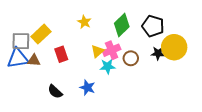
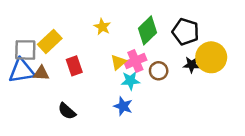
blue star: (87, 88) -> (123, 106), moved

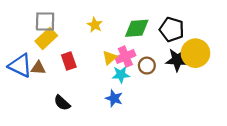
green diamond: (148, 30) -> (137, 28), turned 40
gray square: (25, 50) -> (45, 21), moved
black star: (192, 65) -> (177, 60), size x1.5
blue triangle: (22, 71) -> (20, 66), turned 35

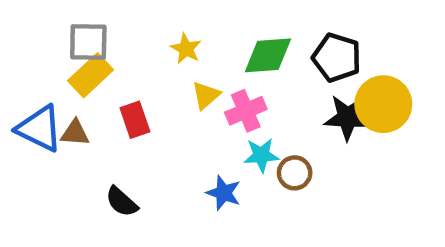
yellow triangle: (110, 58) -> (206, 95), moved
brown circle: (147, 66) -> (295, 173), moved
cyan star: (121, 75) -> (261, 155), moved

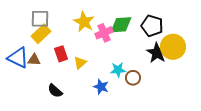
yellow star: (186, 49) -> (84, 22), size x1.5
yellow triangle: (206, 95) -> (80, 63), moved
pink cross: (246, 111) -> (104, 33), moved
black star: (348, 117) -> (157, 53), turned 30

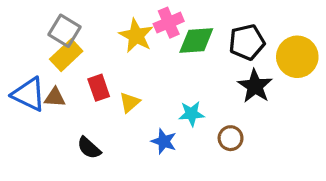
gray square: (40, 19) -> (65, 31), turned 30
black pentagon: (152, 26) -> (247, 42), turned -30
pink cross: (104, 33) -> (169, 23), moved
yellow circle: (173, 47) -> (297, 57), moved
brown circle: (133, 78) -> (231, 138), moved

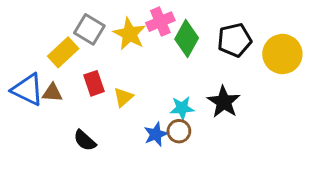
gray square: (65, 31) -> (89, 29), moved
green diamond: (196, 40) -> (187, 39), turned -57
black star: (255, 86) -> (224, 102), moved
brown circle: (231, 138) -> (179, 131), moved
blue star: (164, 141) -> (156, 134), turned 30

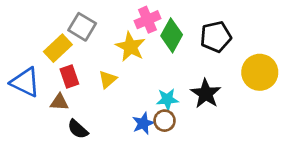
yellow star: (130, 34) -> (130, 47), moved
yellow circle: (282, 54) -> (260, 72), moved
red rectangle: (94, 83) -> (69, 77), moved
brown triangle: (52, 93) -> (59, 102), moved
yellow triangle: (123, 97) -> (108, 79), moved

